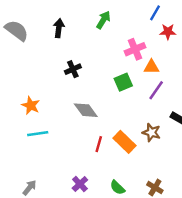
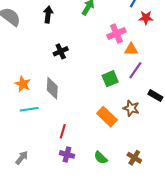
green square: (123, 82) -> (110, 79), moved
gray diamond: (86, 110) -> (52, 88), moved, turned 40
red line: (99, 144) -> (63, 131), moved
purple cross: (80, 184) -> (67, 154), turned -32

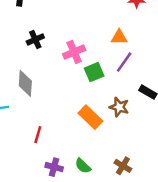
pink cross: (116, 33) -> (74, 52), moved
purple cross: (67, 154) -> (54, 167), moved

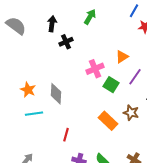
orange triangle: (119, 37) -> (122, 57), moved, turned -32
black cross: (35, 40) -> (66, 42), moved
green square: (94, 72) -> (111, 85), turned -35

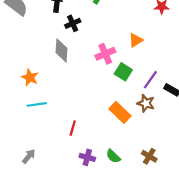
purple line: (135, 77) -> (150, 80), moved
gray diamond: (56, 94) -> (61, 50), moved

